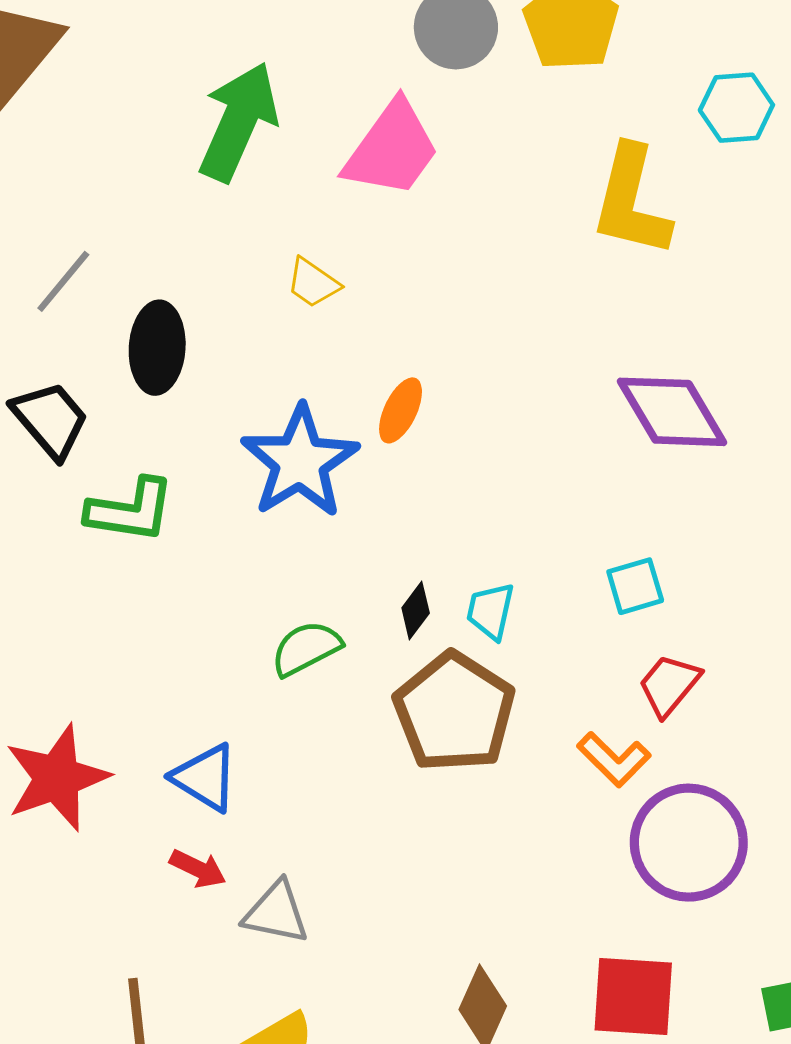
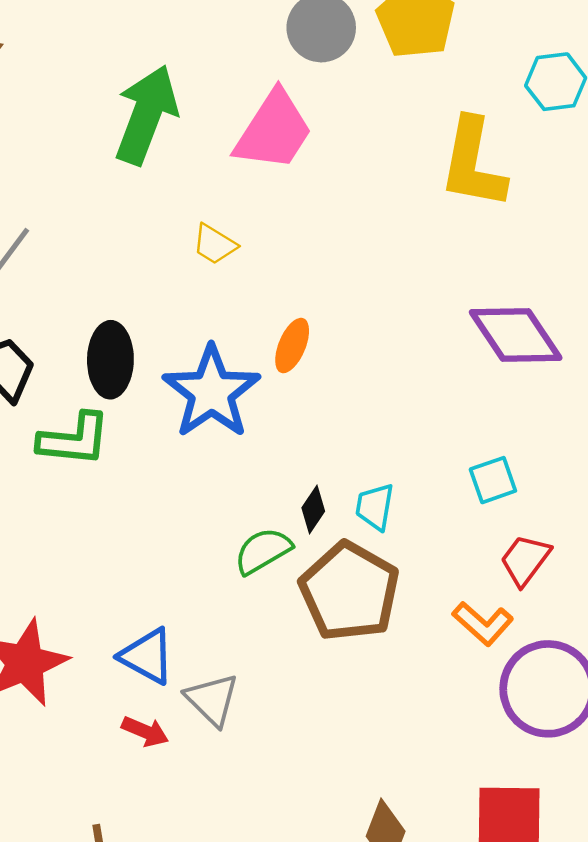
black ellipse: (157, 348) -> (110, 360), moved
green semicircle: (306, 648) -> (263, 551), moved
gray triangle: (276, 913) -> (212, 700), moved, turned 36

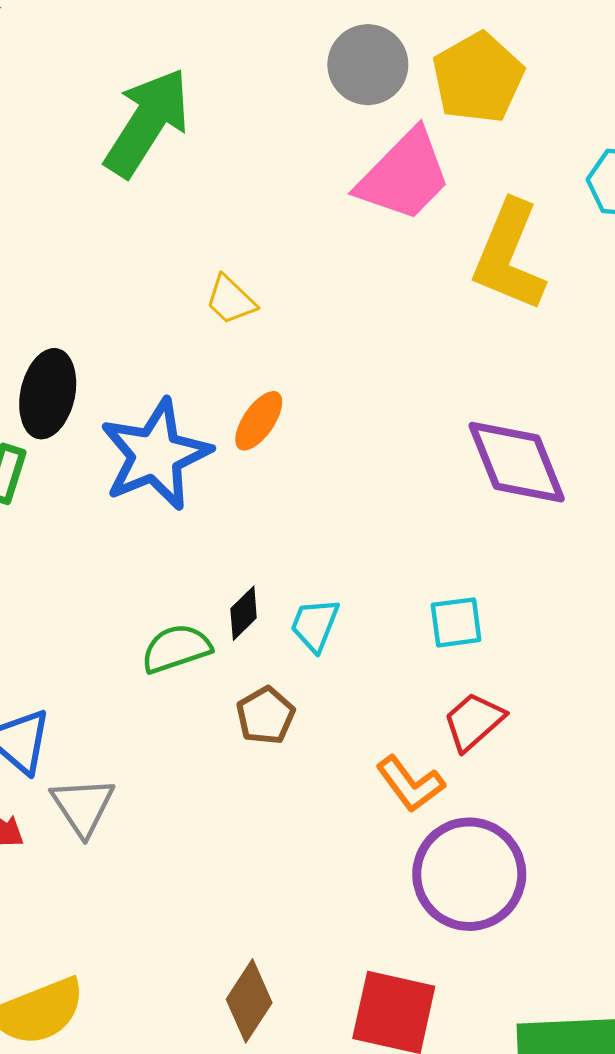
pink trapezoid: (274, 131) -> (404, 176), moved
yellow trapezoid: (215, 244) -> (231, 300), moved
brown pentagon: (350, 592) -> (266, 716), size x0.5

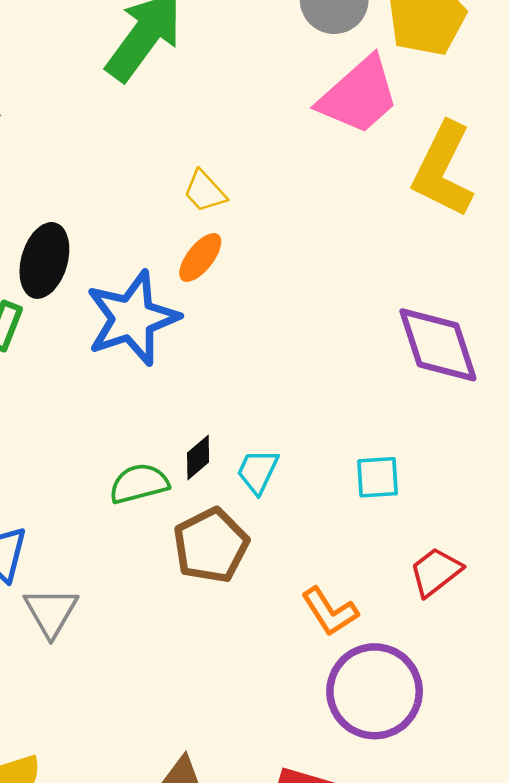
orange ellipse: (259, 421) -> (200, 257), moved
brown pentagon: (266, 716) -> (211, 545), size x1.5
red trapezoid: (474, 721) -> (436, 572), moved

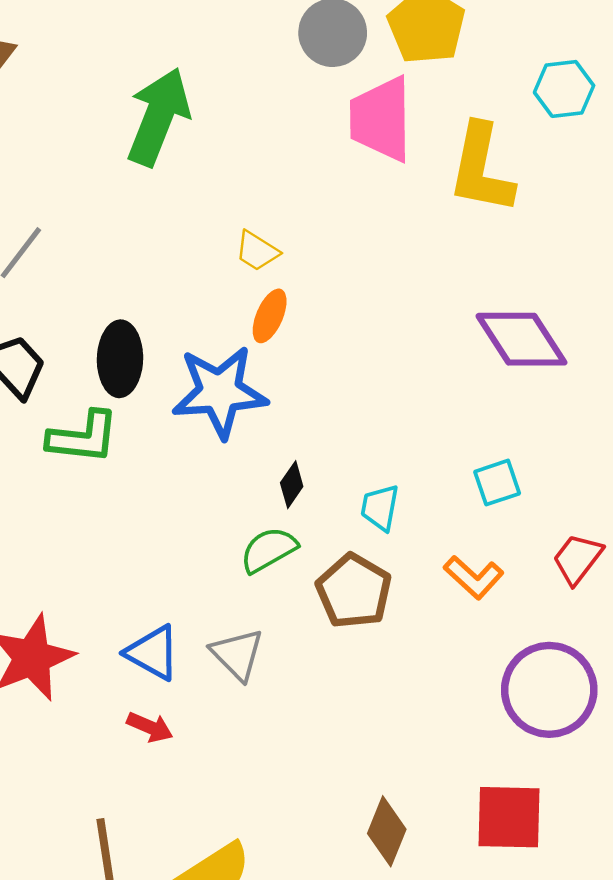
pink trapezoid: (359, 96) -> (381, 119), turned 146
blue star: (132, 318) -> (220, 392), turned 30
black diamond: (198, 458) -> (292, 485), moved
gray triangle: (51, 612) -> (237, 654), moved
orange L-shape: (330, 612) -> (474, 577), moved

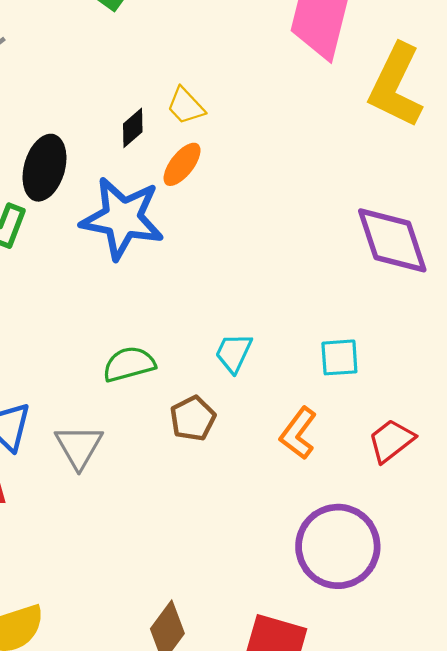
black diamond: (292, 485) -> (133, 128), moved
orange L-shape: (474, 577) -> (298, 433), turned 70
brown pentagon: (354, 591) -> (193, 418), size x0.7

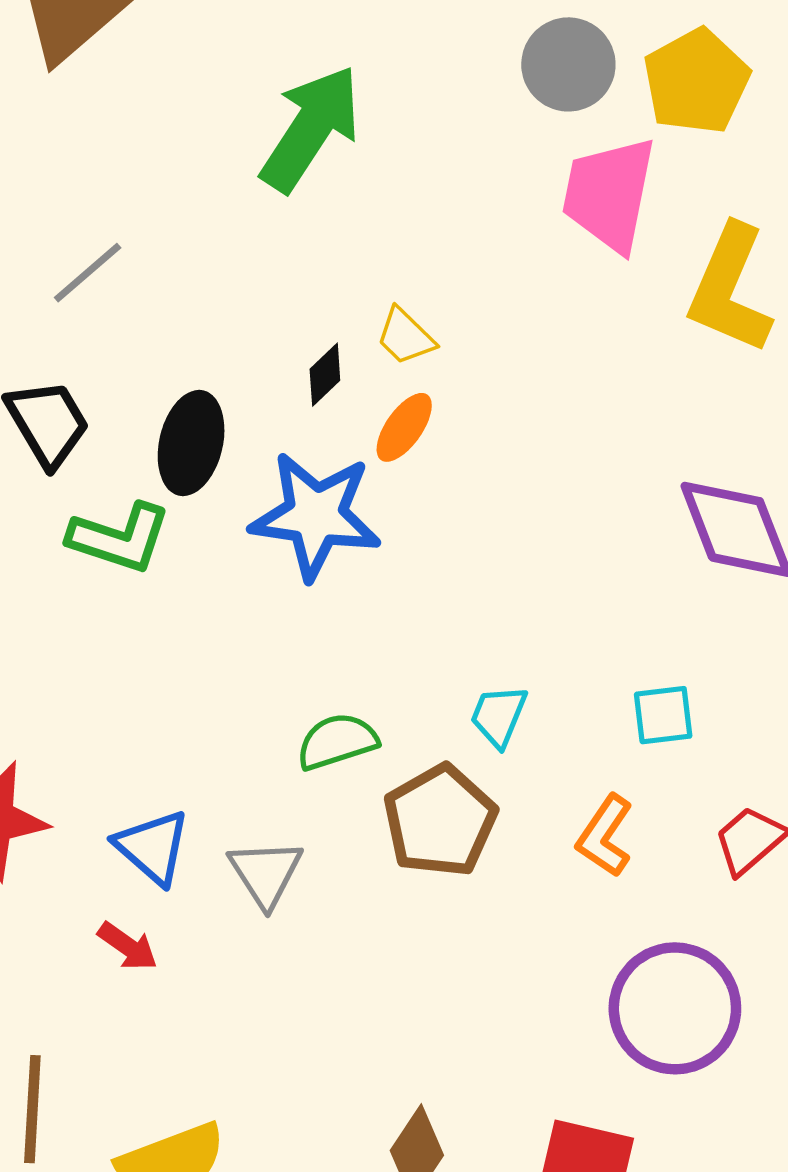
brown pentagon: (193, 418) -> (440, 821), size x1.6

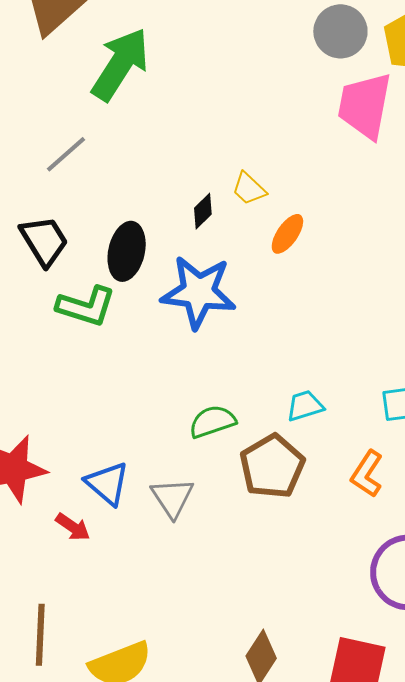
green arrow: (311, 128) -> (120, 64), moved
orange ellipse: (404, 427) -> (287, 234), moved
cyan trapezoid: (499, 716) -> (305, 406), turned 51
red arrow: (128, 946) -> (73, 527), moved

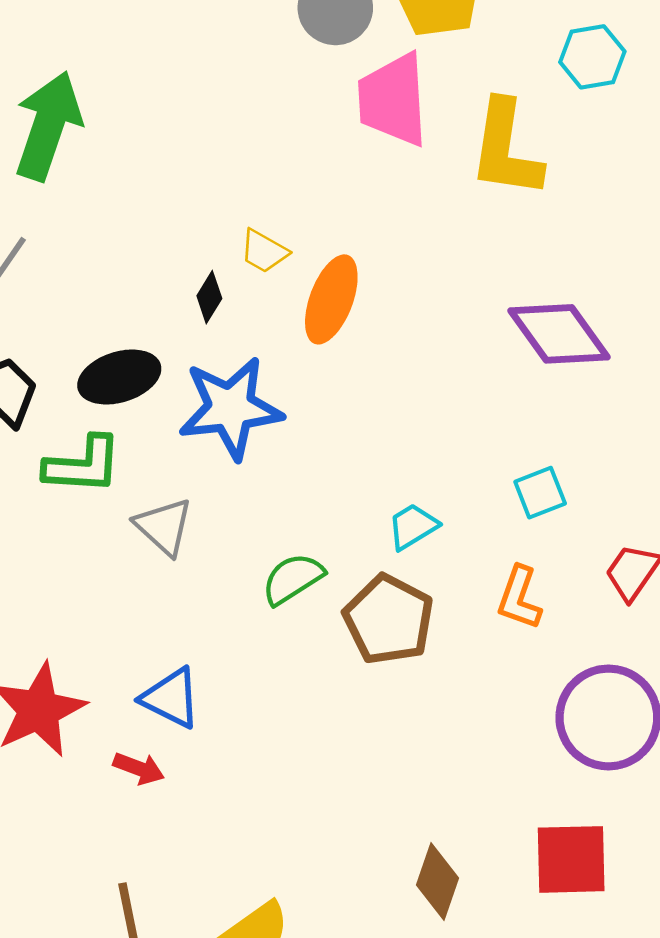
orange ellipse: (287, 234) -> (331, 299), size x1.5
black ellipse: (127, 251) -> (119, 377), turned 74
gray triangle: (172, 498) -> (164, 527), moved

